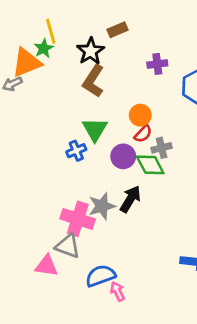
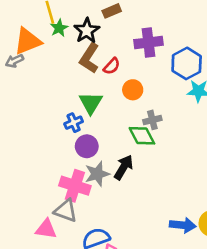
green star: (44, 48) -> (59, 28), moved
purple cross: (157, 64) -> (148, 42), size x1.5
red semicircle: (143, 134) -> (112, 66), moved
purple circle: (123, 156) -> (87, 146), moved

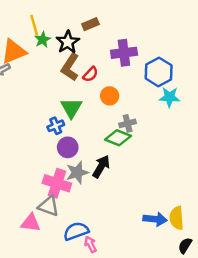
green diamond: (142, 136) -> (118, 138), turned -40

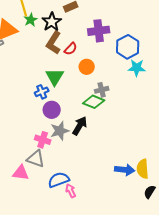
pink cross: (57, 183) -> (43, 140), size x0.7

